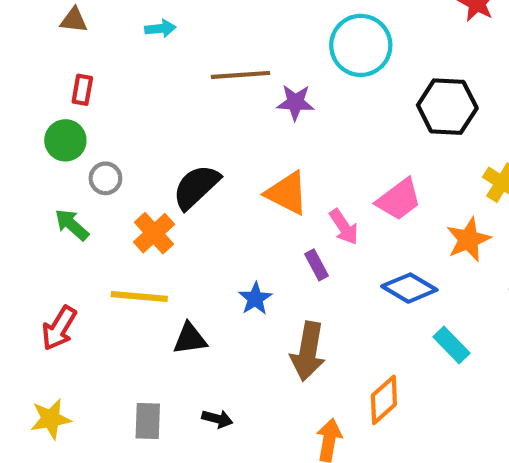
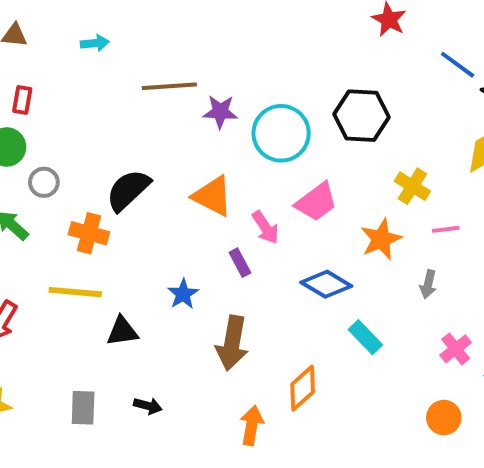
cyan circle: (361, 45) -> (281, 133), moved
orange cross: (154, 233) -> (89, 233), turned -33

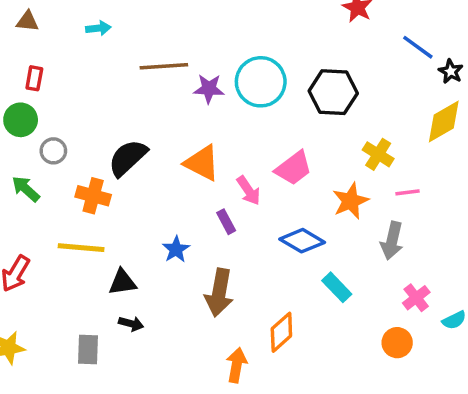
cyan circle: (281, 133) -> (261, 82), moved
gray arrow: (428, 284) -> (392, 241), size x1.5
black arrow: (148, 406) -> (131, 324), moved
orange circle: (444, 418) -> (397, 343), moved

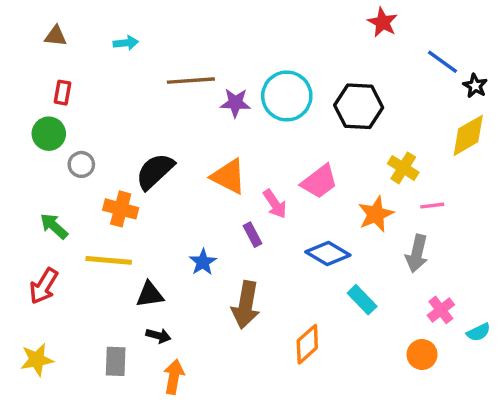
green arrow: (26, 189) -> (54, 226), moved
orange arrow: (236, 365) -> (174, 377), moved

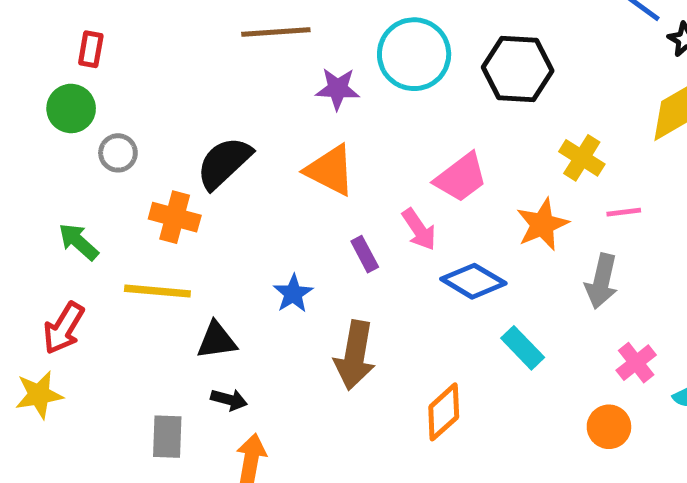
purple star: (235, 103) -> (338, 89), moved
pink arrow: (275, 204) -> (419, 229), moved
yellow star: (37, 360) -> (39, 395), moved

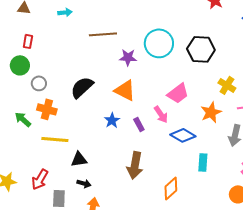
orange cross: (175, 217) -> (47, 109), moved
blue star: (293, 294) -> (112, 120), moved
red arrow: (64, 328) -> (40, 179), moved
cyan rectangle: (523, 348) -> (203, 162), turned 48

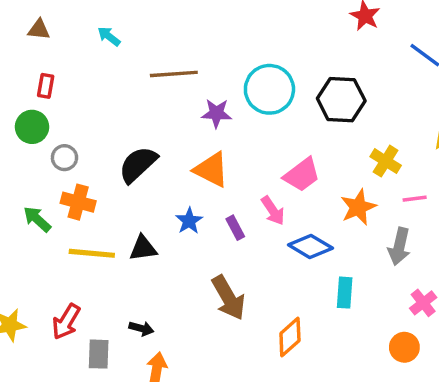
cyan arrow: (65, 12) -> (109, 36), turned -136
black triangle: (79, 159) -> (143, 248), moved
brown arrow: (135, 165) -> (228, 298), turned -40

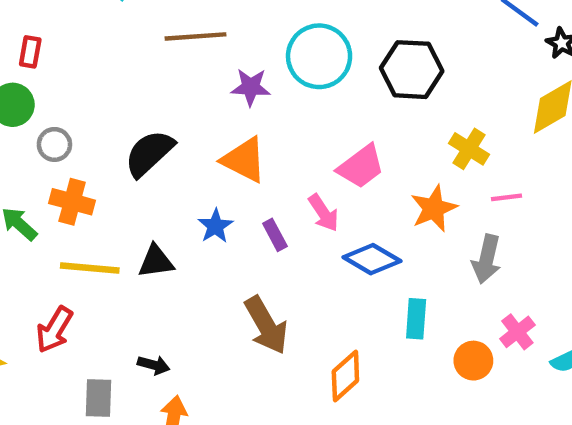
red arrow: (66, 322) -> (54, 330), moved
orange circle: (404, 347) -> (473, 361), moved

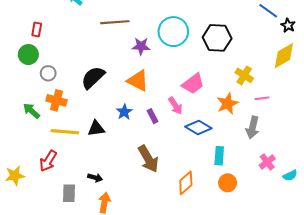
orange circle: (473, 361) -> (228, 183), moved

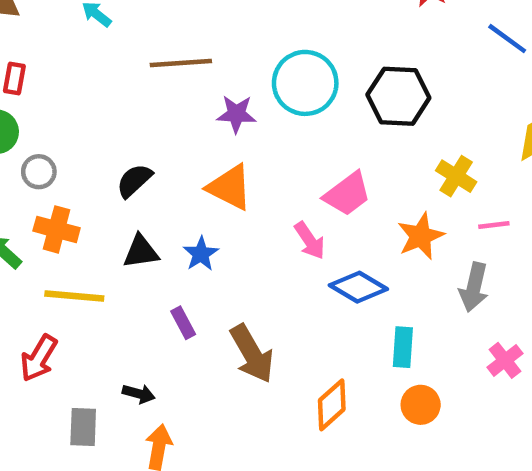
black semicircle: (93, 77) -> (134, 181), size x0.7
purple rectangle: (152, 116) -> (183, 323), moved
black triangle: (96, 129) -> (141, 252), moved

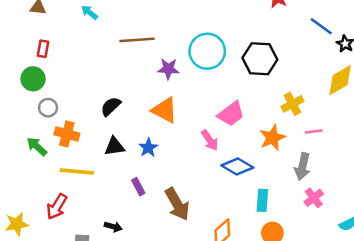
gray circle: (39, 172) -> (48, 108), moved
yellow cross: (456, 176) -> (292, 104), turned 30
pink cross: (505, 360) -> (314, 198), moved

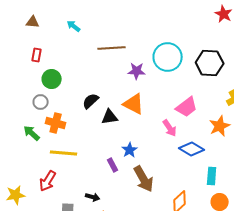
green circle: (33, 79) -> (52, 79), moved
black triangle: (114, 146) -> (110, 117), moved
blue star: (148, 148) -> (130, 150), moved

